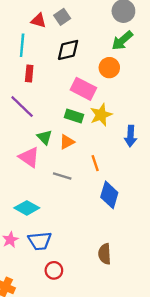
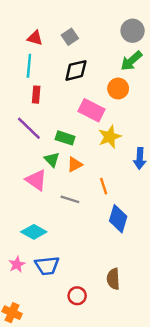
red triangle: (39, 20) -> (35, 38), moved
green rectangle: (74, 116) -> (65, 138), moved
red circle: (54, 270) -> (77, 296), moved

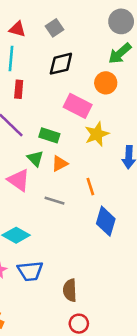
brown semicircle: (113, 279) -> (70, 290), moved
red circle: (77, 296) -> (79, 324), moved

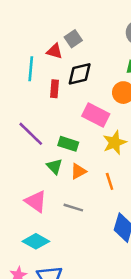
red triangle: (17, 29) -> (55, 51), moved
red rectangle: (19, 89) -> (55, 89), moved
pink triangle: (19, 180) -> (36, 201), moved
orange line: (90, 187) -> (110, 181), moved

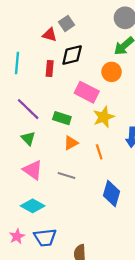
cyan line: (31, 69) -> (17, 63), moved
green triangle: (55, 166) -> (28, 138), moved

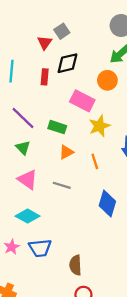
red triangle: (50, 35) -> (45, 43), turned 49

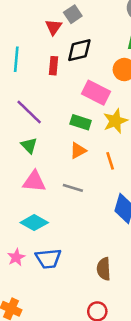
green rectangle: (57, 127) -> (81, 122), moved
pink triangle: (28, 180) -> (34, 181), turned -30
brown semicircle: (75, 265) -> (104, 269), moved

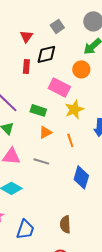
gray square: (73, 14) -> (57, 26), moved
green rectangle: (81, 122) -> (38, 110), moved
blue trapezoid: (48, 259) -> (25, 229), moved, turned -65

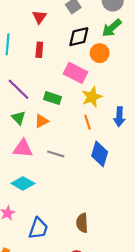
black diamond: (46, 54) -> (79, 37), moved
orange triangle: (45, 132) -> (42, 121), moved
orange line: (70, 140) -> (88, 122), moved
blue diamond: (81, 177) -> (100, 154), moved

